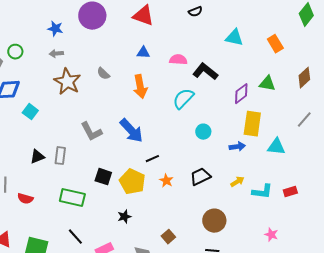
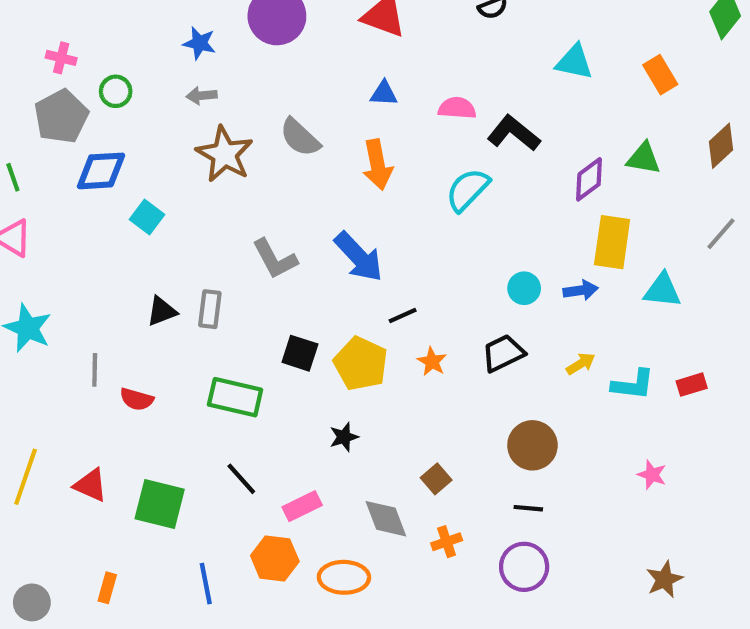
gray semicircle: (103, 74) -> (300, 137), size x1.5
cyan circle: (203, 132) -> (524, 288), moved

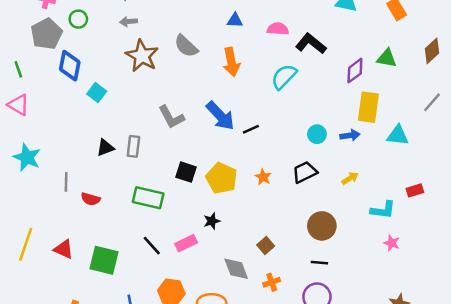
blue diamond: (101, 171) -> (70, 66), turned -76
black line: (403, 315) -> (251, 129), moved
cyan L-shape: (633, 385) -> (383, 210), moved
pink rectangle: (302, 506) -> (186, 243), moved

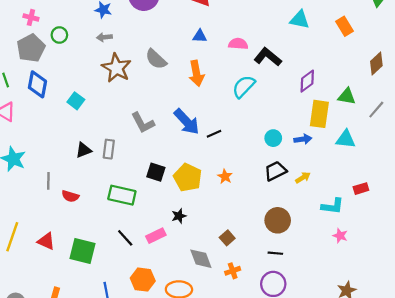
green triangle: (387, 58) -> (347, 96), moved
blue diamond: (70, 66) -> (37, 84), moved
black trapezoid: (305, 172) -> (275, 171), moved

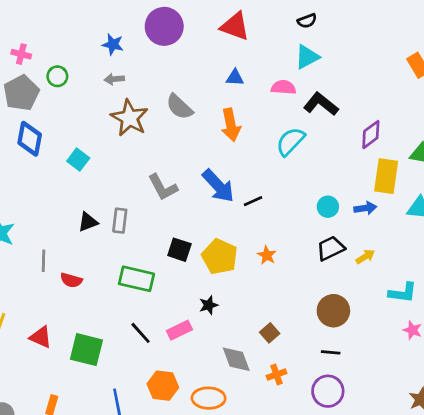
cyan triangle: (300, 20) -> (307, 57), moved, turned -40

